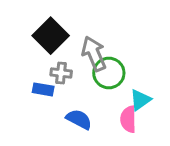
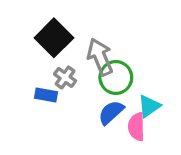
gray cross: (61, 73) -> (65, 78), turned 30
blue semicircle: (79, 119) -> (111, 112), moved, turned -70

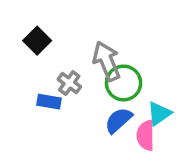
black square: (54, 38) -> (37, 41), moved, size x0.7

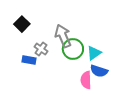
cyan triangle: (159, 113) -> (94, 53), moved
blue semicircle: (118, 120) -> (99, 71), moved, turned -120

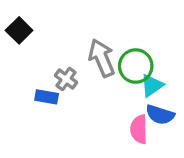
black square: (22, 24) -> (19, 30), moved
green circle: (73, 49) -> (136, 66), moved

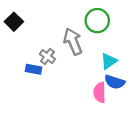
green circle: (136, 66) -> (97, 21), moved

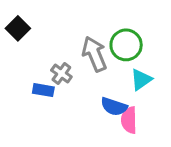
green circle: (97, 21) -> (126, 45), moved
blue semicircle: (115, 82) -> (114, 107), moved

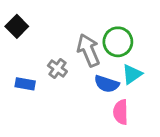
blue rectangle: (43, 90) -> (25, 84), moved
blue semicircle: (114, 107) -> (107, 84), moved

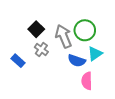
black square: (17, 26) -> (36, 29), moved
blue rectangle: (25, 84) -> (18, 61), turned 32

